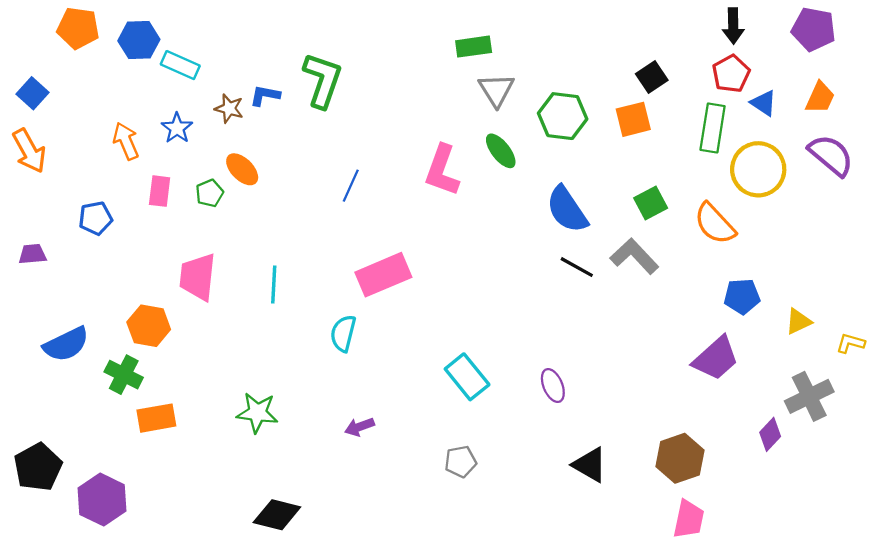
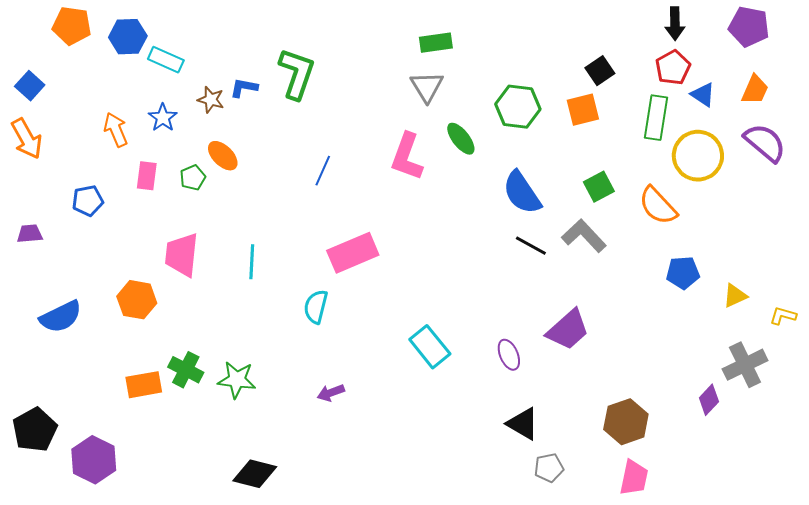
gray triangle: (496, 90) -> (427, 87), moved
purple trapezoid: (716, 358) -> (568, 330), moved
green cross: (124, 375) -> (186, 370), moved
gray pentagon: (461, 462) -> (549, 468), moved
black triangle: (590, 465) -> (523, 424), moved

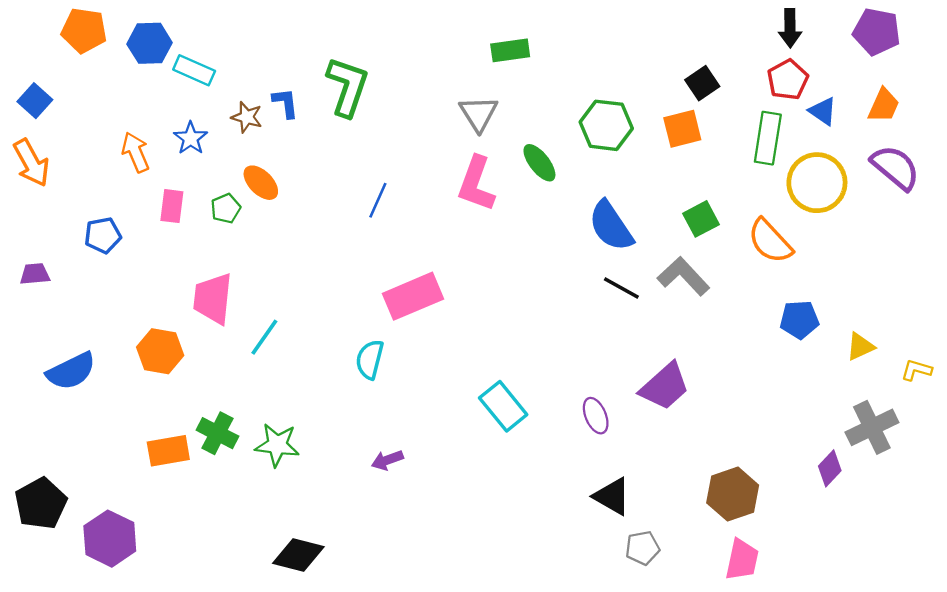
gray triangle: (427, 87) -> (479, 114), moved
blue L-shape: (244, 88) -> (285, 103), turned 72
cyan line: (252, 262) -> (264, 337), moved, turned 32

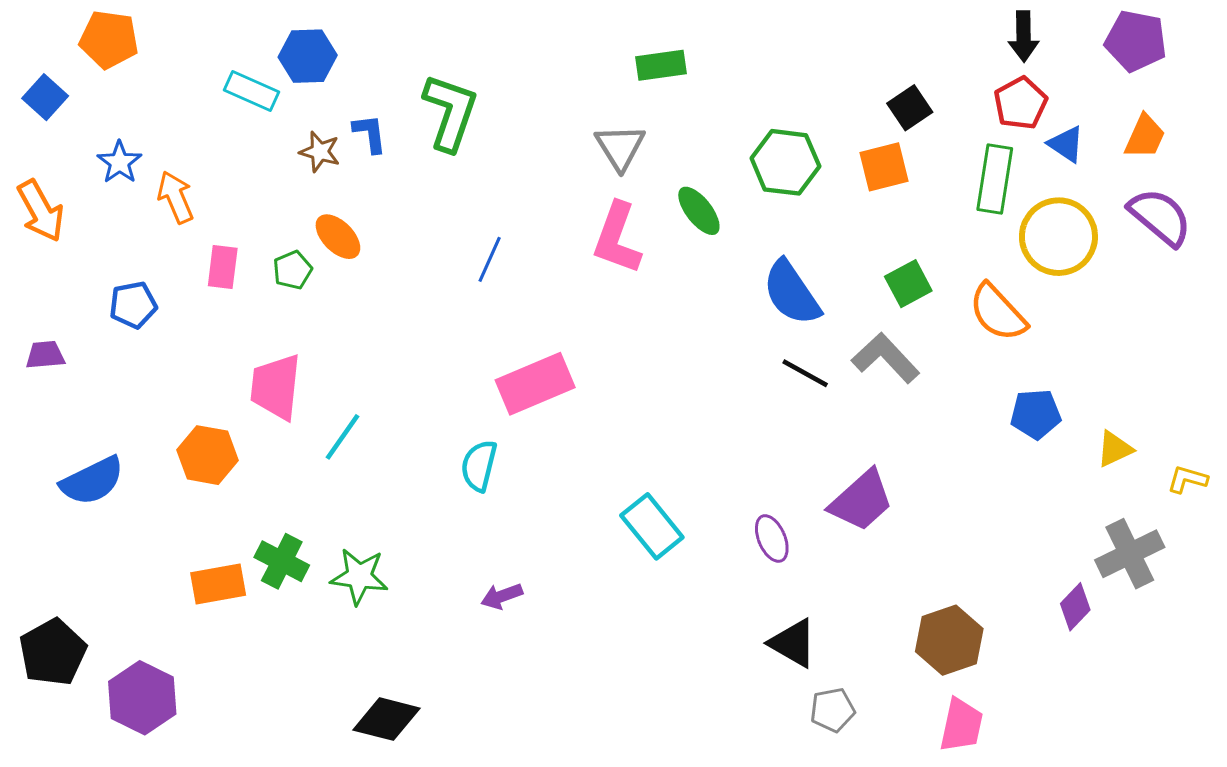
blue hexagon: (150, 43) -> (308, 56), moved
blue square: (35, 101) -> (45, 97), moved
blue star: (191, 138) -> (120, 162), moved

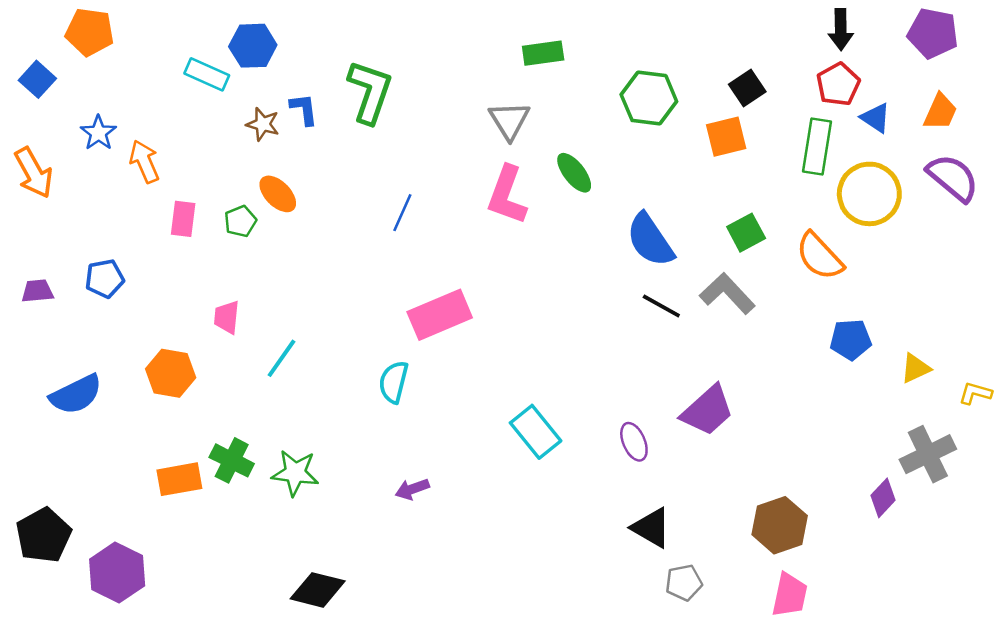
green hexagon: (785, 162) -> (649, 98), moved
blue pentagon: (133, 305) -> (105, 279), moved
pink trapezoid: (276, 387) -> (227, 317), size x0.6

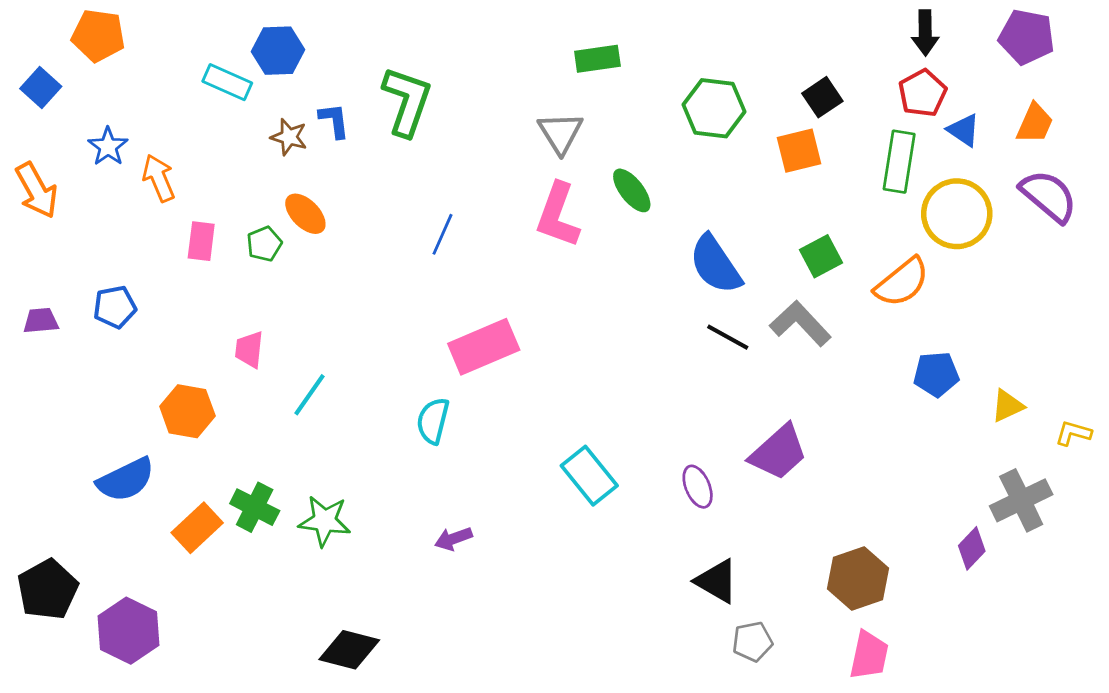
orange semicircle: (820, 256) -> (902, 282), turned -86
blue semicircle: (76, 394) -> (126, 480), moved
orange rectangle: (179, 479) -> (197, 528), turned -33

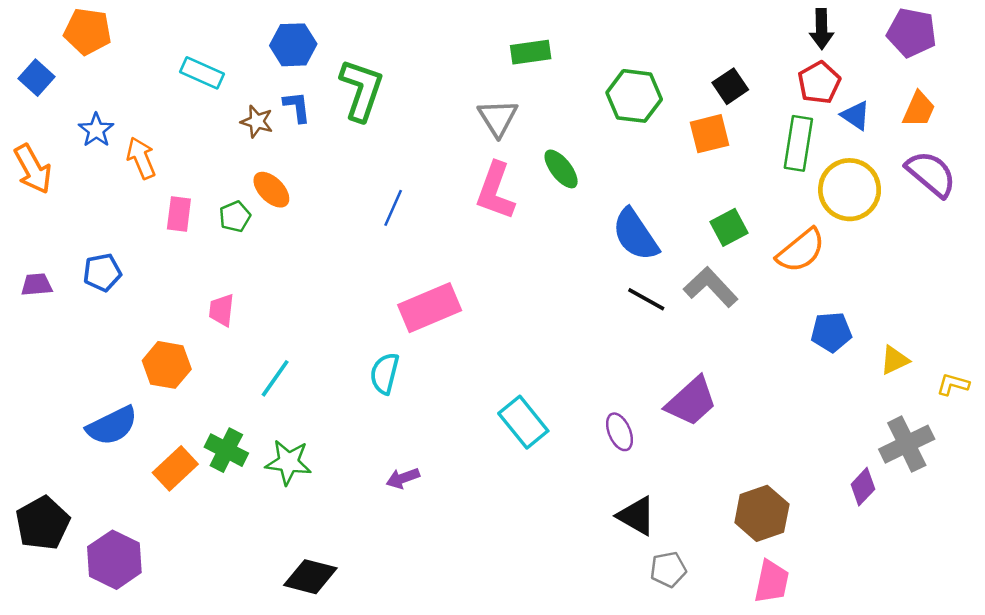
blue hexagon: (278, 51) -> (293, 45), moved
cyan line: (310, 395) -> (275, 378), moved

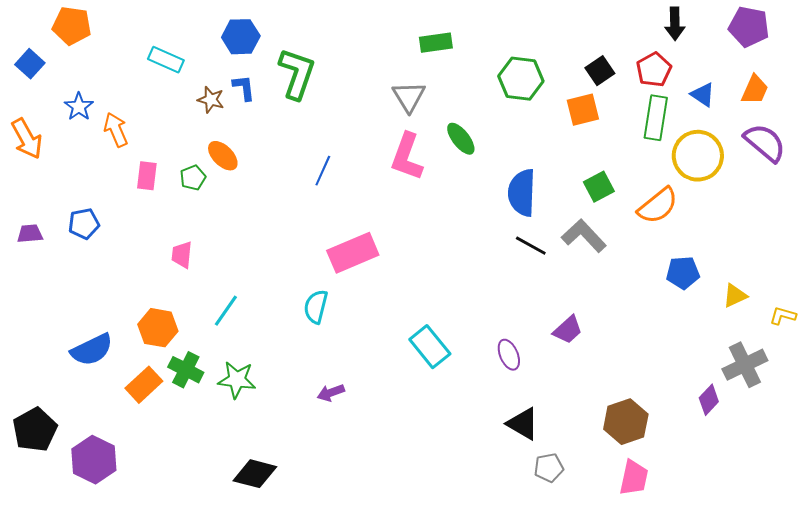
red pentagon: (819, 83) -> (654, 70), moved
blue semicircle: (635, 235) -> (522, 193), turned 36
orange hexagon: (167, 365) -> (158, 328), moved
purple trapezoid: (691, 401) -> (568, 330), size x0.7

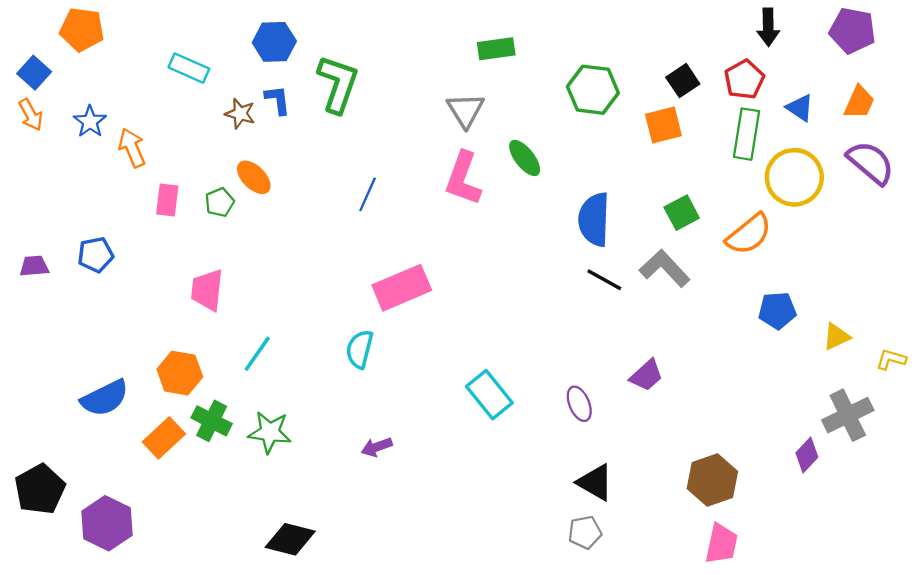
orange arrow: (27, 139) -> (31, 115), moved, size x0.7
pink trapezoid: (182, 255) -> (207, 290), size x1.4
gray pentagon: (549, 468) -> (585, 532), moved

